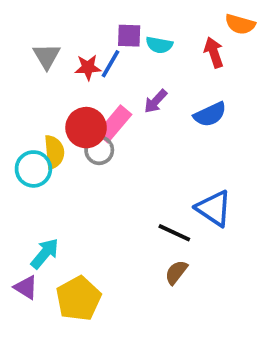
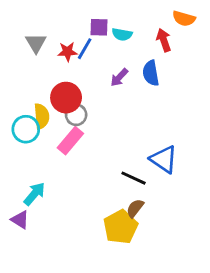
blue semicircle: (210, 114) -> (151, 73), moved, turned 105
pink rectangle: (114, 124) -> (70, 141), moved
yellow pentagon: (79, 299) -> (121, 227), moved

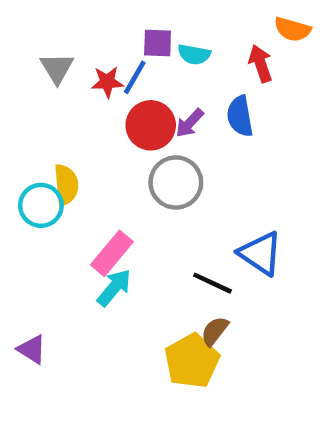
red circle: (66, 98) -> (151, 125), moved
gray circle: (76, 115) -> (176, 182), moved, size x1.5
pink rectangle: (70, 141) -> (112, 253), moved
cyan arrow: (34, 194) -> (114, 288), moved

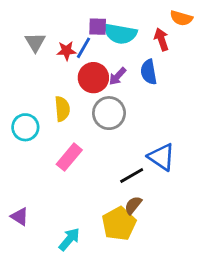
cyan semicircle: (194, 54) -> (120, 34), size x1.6
yellow semicircle: (66, 185) -> (62, 109), moved
black line: (212, 283) -> (132, 175), turned -55
cyan arrow: (114, 288) -> (69, 239), moved

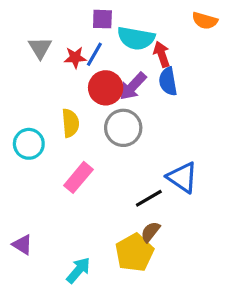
purple square: (98, 27) -> (102, 19), moved
red arrow: (161, 39) -> (162, 54), moved
purple arrow: (117, 76) -> (133, 86), size x1.4

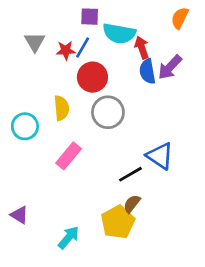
orange semicircle: (205, 21) -> (180, 18), turned 100
purple arrow: (133, 86) -> (170, 67), moved

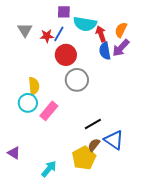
orange semicircle: (180, 18) -> (121, 30), moved
yellow semicircle: (62, 108) -> (34, 86), moved
cyan circle: (25, 126) -> (28, 103), moved
blue triangle: (160, 156) -> (114, 140), moved

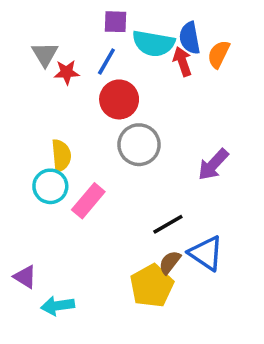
red star: (47, 36) -> (67, 72), moved
purple arrow: (121, 48) -> (213, 165), moved
blue semicircle: (105, 51) -> (190, 38), moved
cyan arrow: (49, 169) -> (58, 306), moved, turned -138

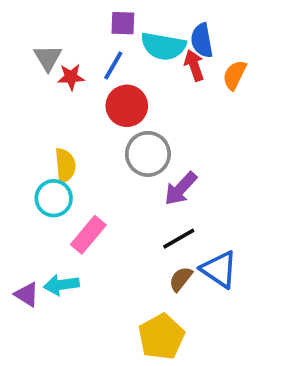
orange semicircle: (219, 54) -> (235, 75), moved
purple arrow: (213, 165) -> (181, 189), moved
pink rectangle: (88, 201) -> (88, 235), moved
yellow pentagon: (152, 286) -> (161, 337), moved
cyan arrow: (58, 306) -> (61, 285), moved

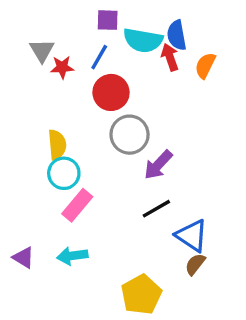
cyan circle: (54, 198) -> (64, 173), moved
brown semicircle: (181, 279) -> (195, 264), moved
cyan arrow: (61, 285) -> (72, 256), moved

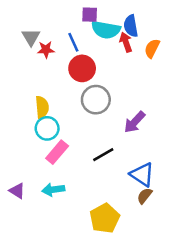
purple square: (108, 20) -> (90, 15), moved
blue line: (99, 57) -> (73, 42), turned -54
purple arrow: (158, 165) -> (135, 122), moved
black line: (156, 209) -> (103, 155), moved

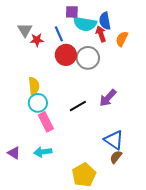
gray circle: (96, 100) -> (88, 58), moved
pink rectangle: (57, 152) -> (46, 122), turned -66
black line: (103, 155) -> (78, 106), moved

